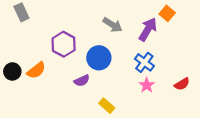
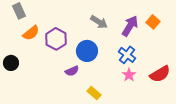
orange square: (167, 13) -> (153, 22), moved
orange semicircle: (36, 70) -> (31, 33), moved
red semicircle: (182, 84) -> (160, 74), size x1.5

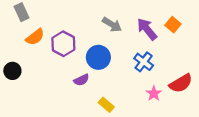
purple arrow: (130, 26) -> (147, 29), turned -70
pink star: (129, 75) -> (154, 94), moved

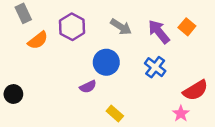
purple hexagon: (63, 44) -> (72, 27), moved
black circle: (12, 71) -> (13, 94), moved
pink star: (154, 94) -> (181, 114), moved

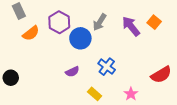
gray arrow: (121, 27) -> (100, 22), turned 90
blue circle: (106, 62) -> (80, 38), moved
blue cross: (155, 67) -> (107, 67), moved
pink star: (181, 114) -> (131, 94), moved

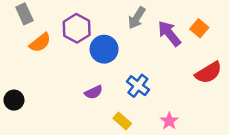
gray arrow: (100, 22) -> (137, 18), moved
red semicircle: (161, 75) -> (208, 73), moved

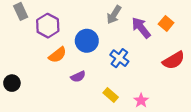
purple hexagon: (77, 28) -> (48, 26), moved
orange semicircle: (40, 43) -> (58, 55), moved
blue cross: (138, 86) -> (119, 58), moved
yellow rectangle: (122, 121) -> (111, 95), moved

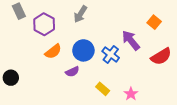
gray arrow: (114, 15) -> (80, 14), moved
purple arrow: (141, 28) -> (131, 40), moved
blue circle: (87, 41) -> (83, 50), moved

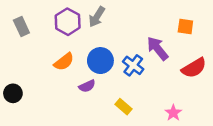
gray rectangle: (19, 11) -> (21, 27), moved
orange square: (154, 22) -> (185, 27), turned -32
purple hexagon: (44, 24) -> (68, 22), moved
pink star: (131, 94) -> (173, 113), moved

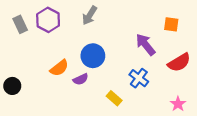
purple hexagon: (68, 22) -> (48, 20), moved
orange semicircle: (64, 62) -> (59, 68), moved
blue cross: (133, 65) -> (139, 78), moved
pink star: (173, 113) -> (178, 104), moved

